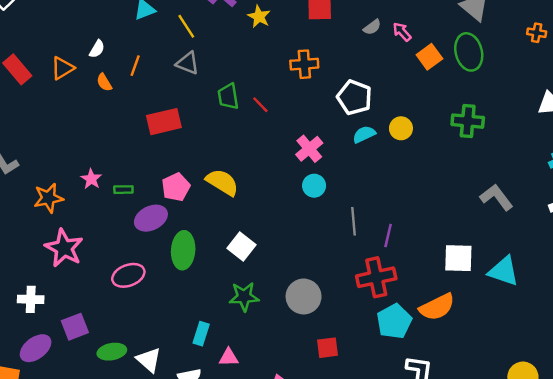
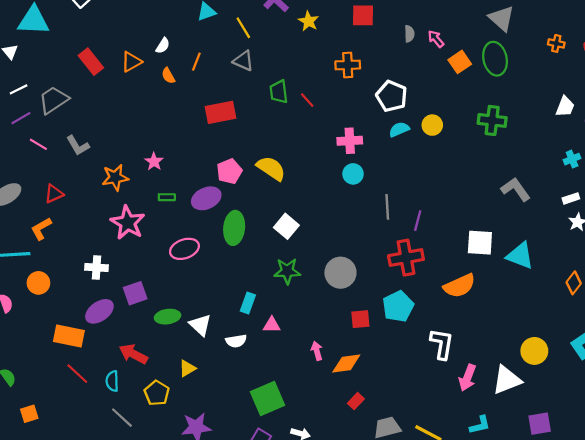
gray semicircle: (372, 27) -> (409, 34), turned -56
pink cross: (309, 149) -> (350, 141), turned 35
green rectangle: (123, 190) -> (167, 197), moved
cyan pentagon: (394, 321) -> (398, 306), moved

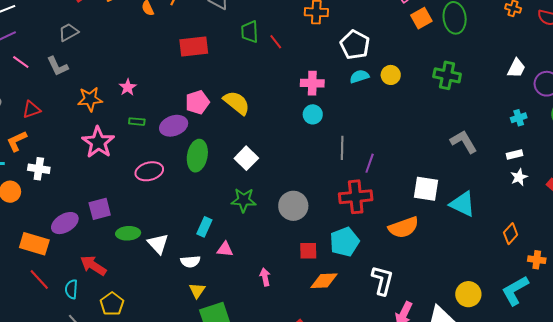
gray trapezoid: (53, 100) -> (68, 32), moved, size x0.7
white cross: (96, 268) -> (39, 169), moved
orange diamond: (346, 363) -> (324, 281), moved
yellow triangle: (187, 368) -> (197, 290), moved, turned -30

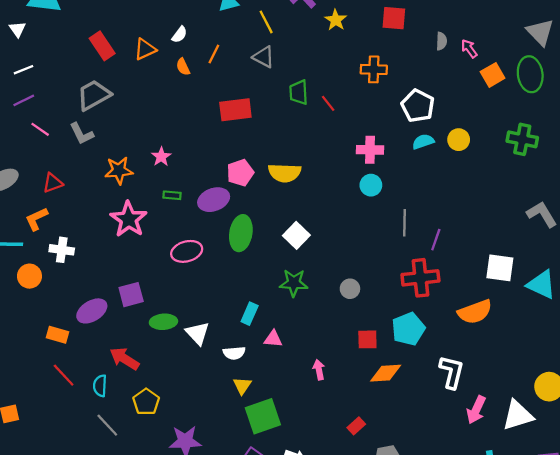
gray trapezoid: (68, 32) -> (94, 95), size x1.5
yellow semicircle: (237, 103) -> (285, 173), turned 144
gray circle: (293, 206) -> (350, 289), size x0.6
orange rectangle: (34, 244) -> (58, 335), size x0.7

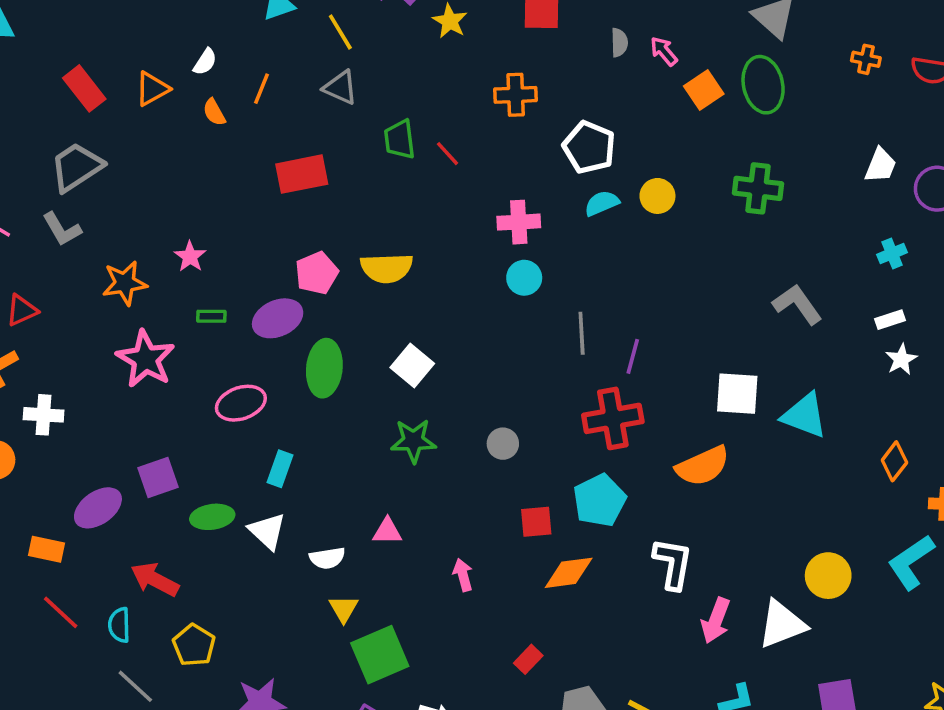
cyan rectangle: (250, 314) -> (280, 469), moved

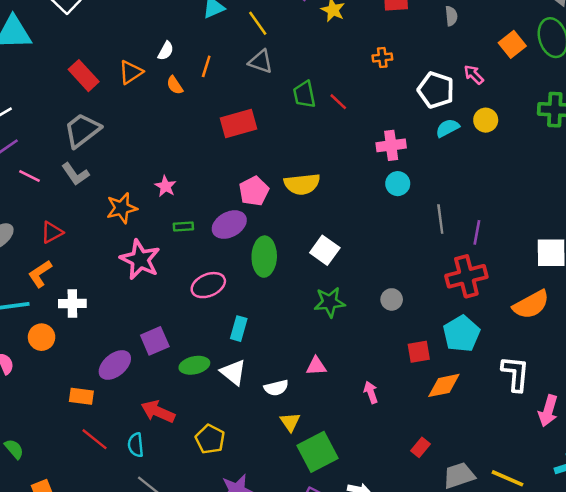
pink arrow: (664, 51) -> (474, 75), moved
orange cross: (516, 95) -> (382, 58), size x0.7
yellow pentagon: (194, 645) -> (210, 439), moved

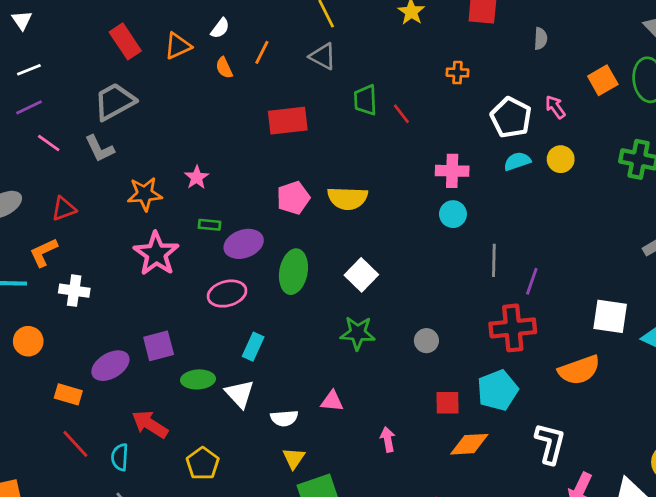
purple ellipse: (229, 225) -> (244, 244), moved
orange circle: (42, 337) -> (28, 341), moved

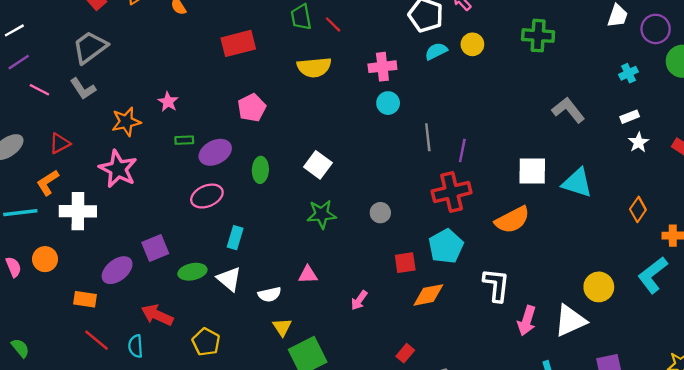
yellow semicircle: (347, 198) -> (314, 67), moved
pink star: (156, 254) -> (118, 169), moved
green ellipse: (293, 272) -> (260, 170), size x0.7
white cross: (74, 291) -> (78, 211), size x1.4
pink arrow: (388, 439) -> (359, 300), turned -126

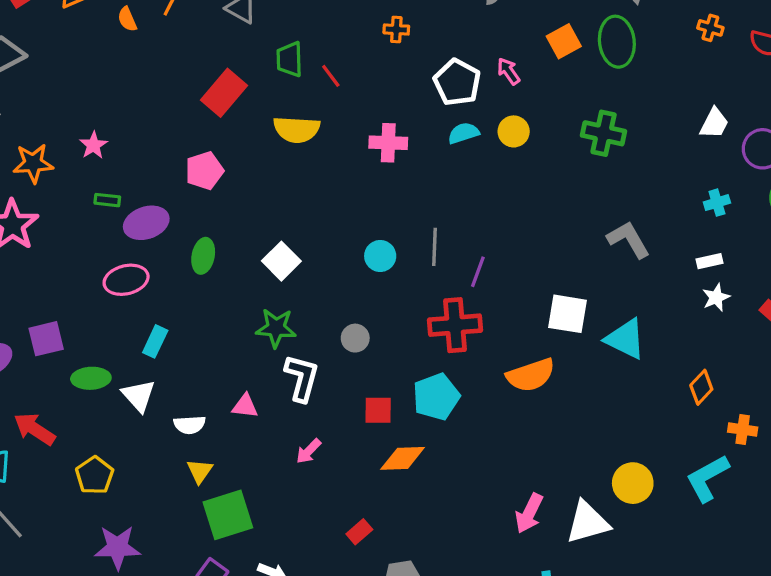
red rectangle: (238, 43) -> (224, 93), moved, turned -44
cyan circle: (388, 103) -> (380, 256), moved
white L-shape: (496, 285) -> (302, 378), moved

